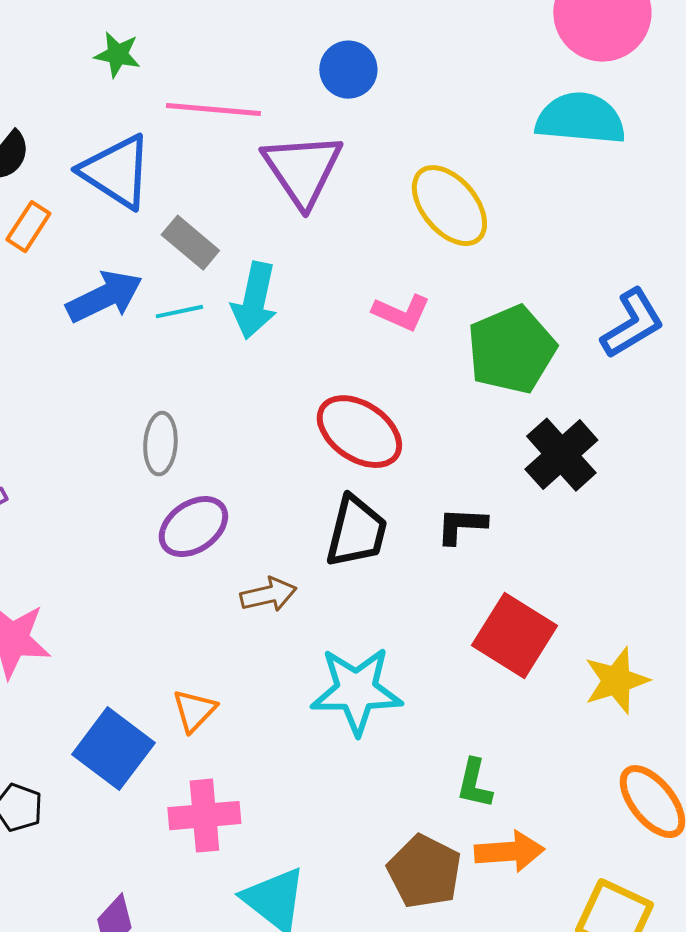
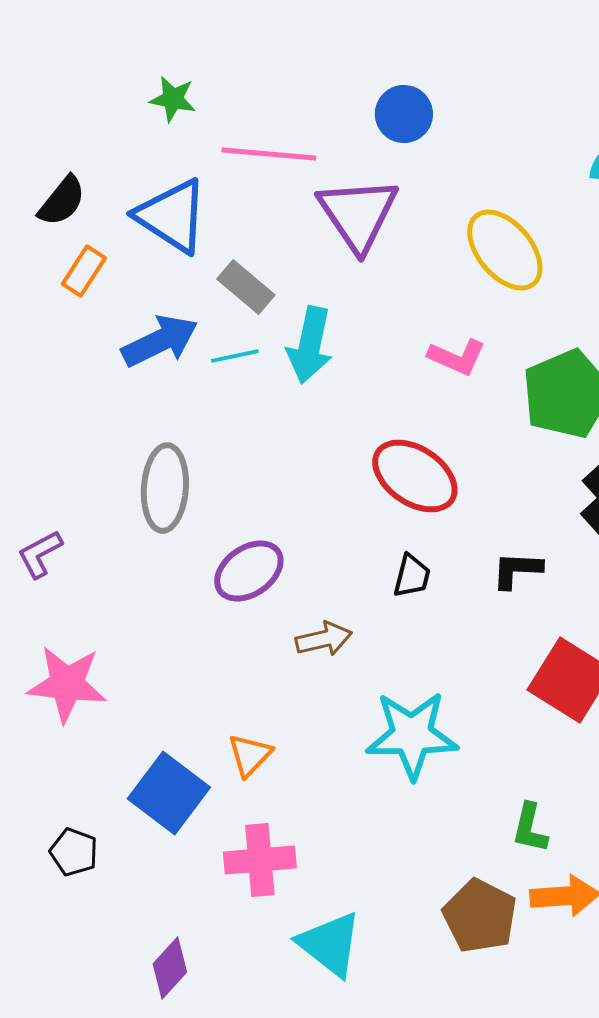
gray ellipse: (160, 444) -> (165, 488), moved, size x1.4
black trapezoid: (356, 532) -> (412, 576), size x0.6

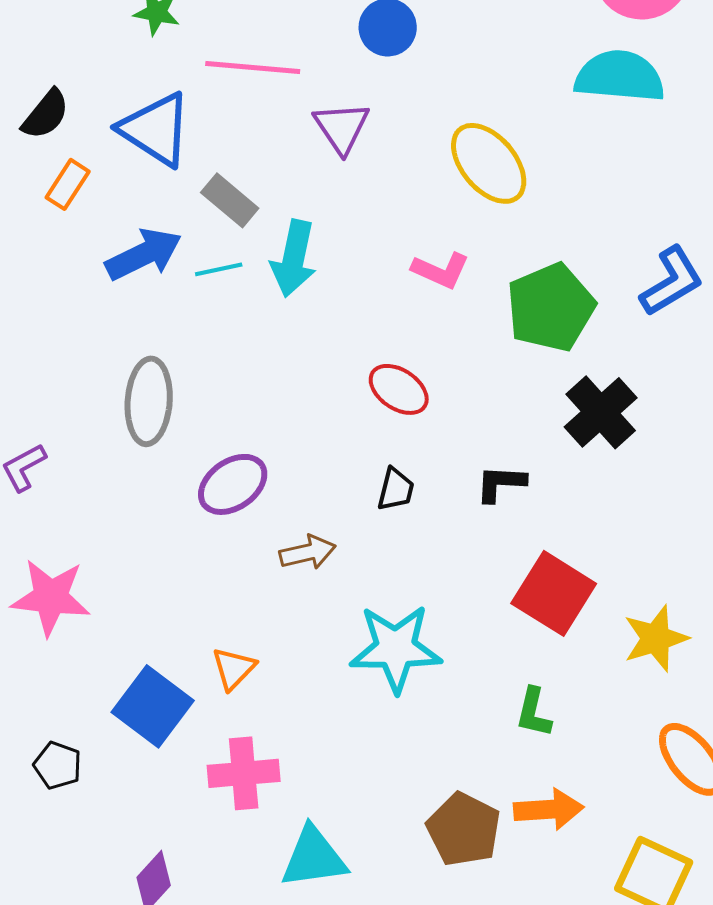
purple triangle: (358, 214) -> (342, 127), size x0.7
red ellipse: (415, 476) -> (399, 389), size x0.7
green L-shape: (530, 828) -> (534, 712), moved
cyan triangle: (330, 944) -> (314, 857), turned -46

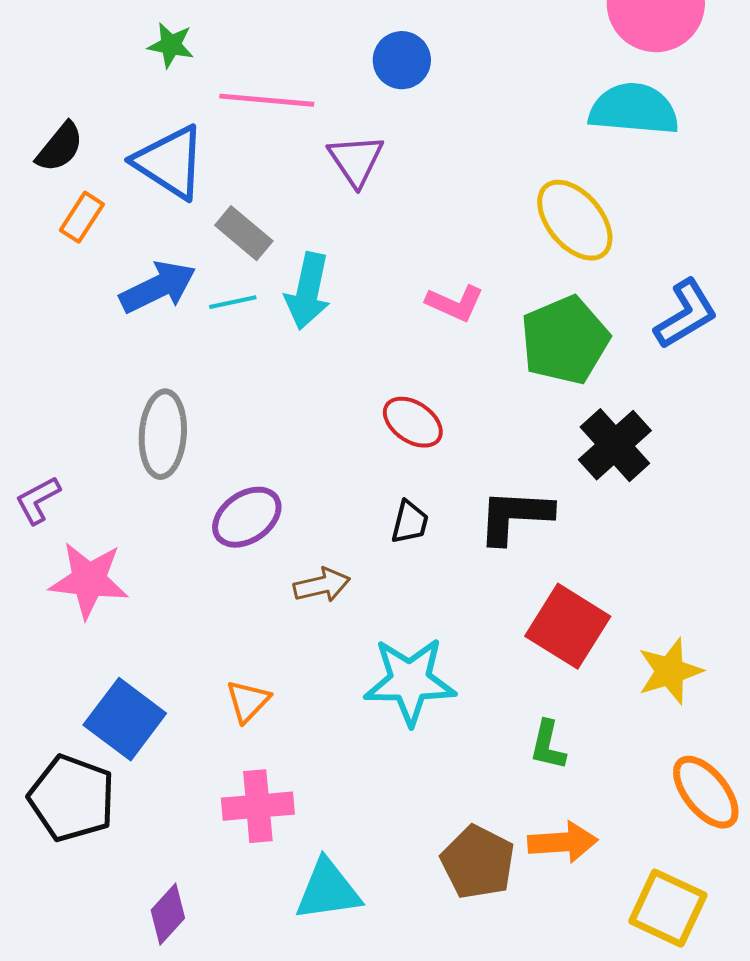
yellow ellipse: (489, 163) -> (575, 220), moved
black L-shape: (501, 483) -> (515, 516), size x1.5
pink star: (51, 597) -> (89, 580), moved
blue square: (153, 706) -> (125, 719), moved
black pentagon: (58, 765) -> (72, 798), size x1.8

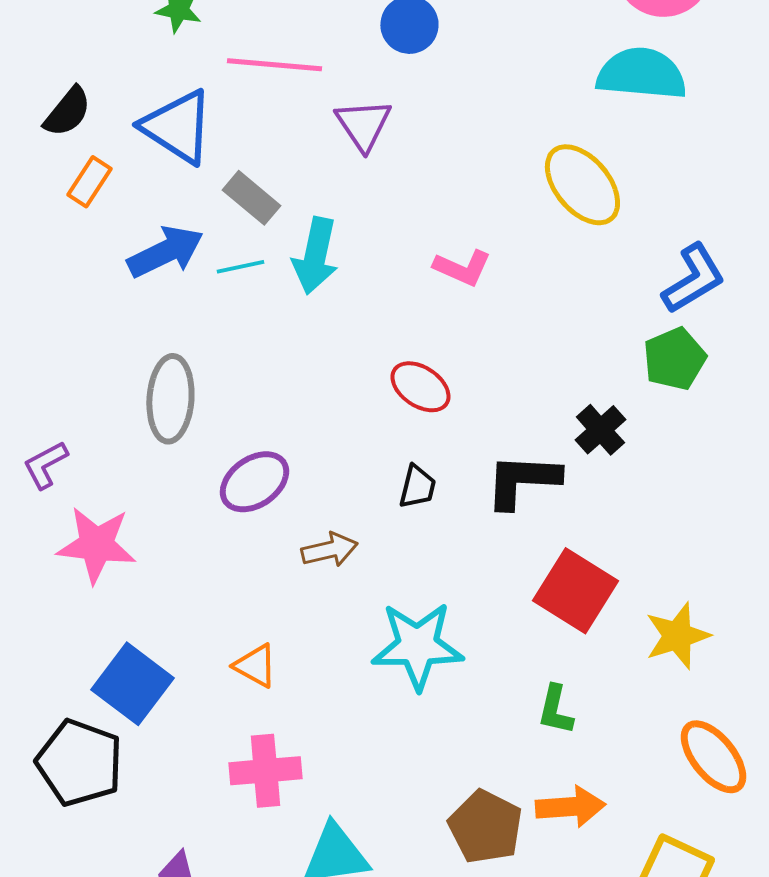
green pentagon: (565, 340) -> (674, 359), moved, size x0.7
black cross: (615, 445) -> (600, 430), moved, size x0.7
orange triangle: (248, 701) -> (255, 666), turned -45

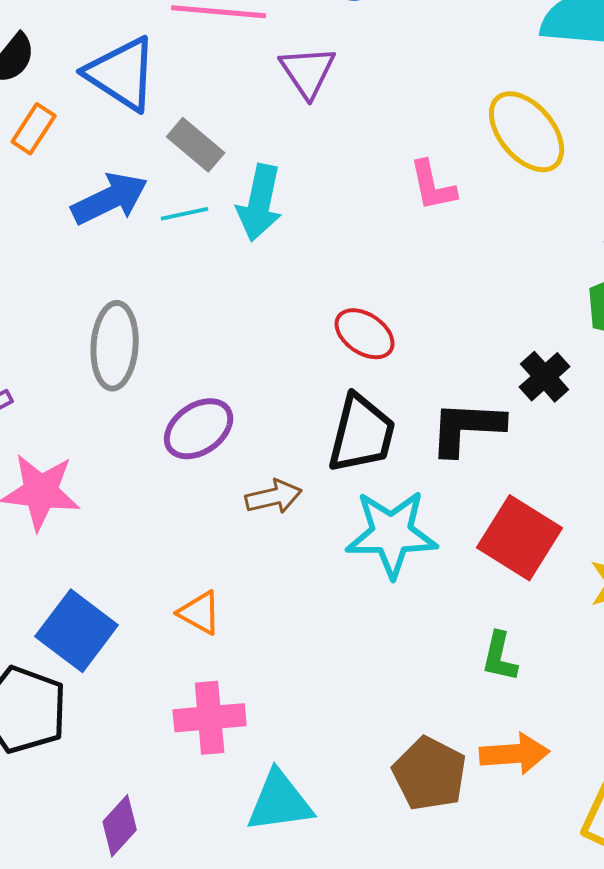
pink L-shape: (462, 268) -> (433, 186), moved, turned 54
black trapezoid: (417, 487) -> (362, 434), size x1.8
cyan star: (417, 646) -> (392, 534), moved

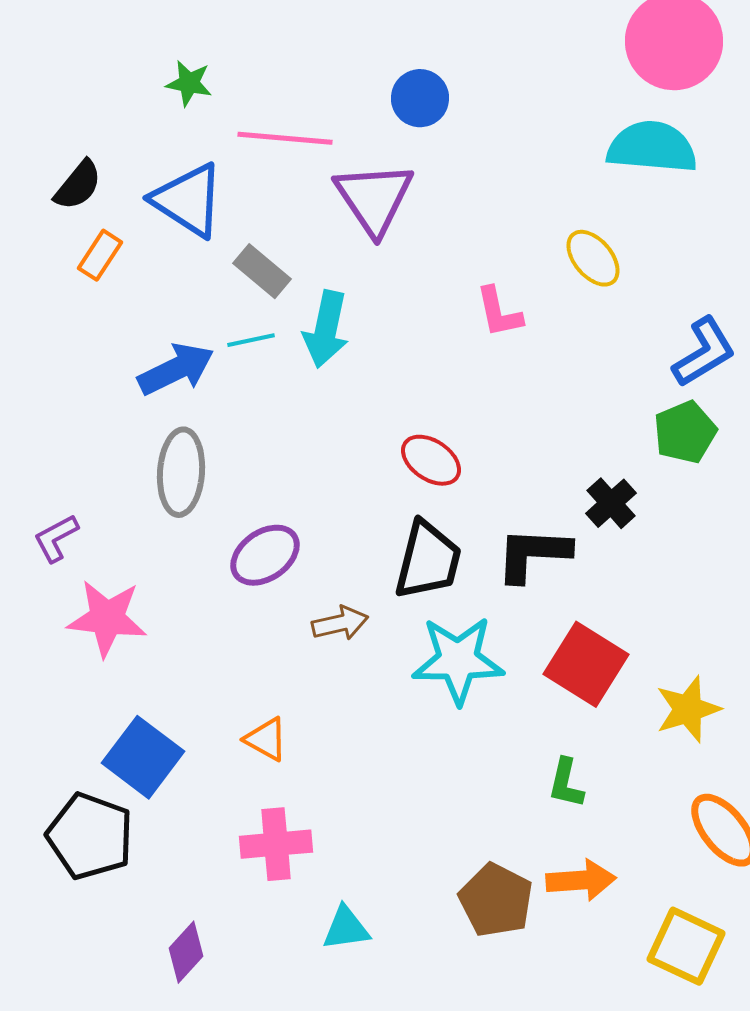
purple triangle: (308, 72) -> (374, 198), size x1.4
yellow ellipse: (527, 132) -> (593, 258), size x0.7
blue arrow: (110, 199) -> (176, 369), moved
cyan triangle: (280, 802) -> (346, 928), size x0.7

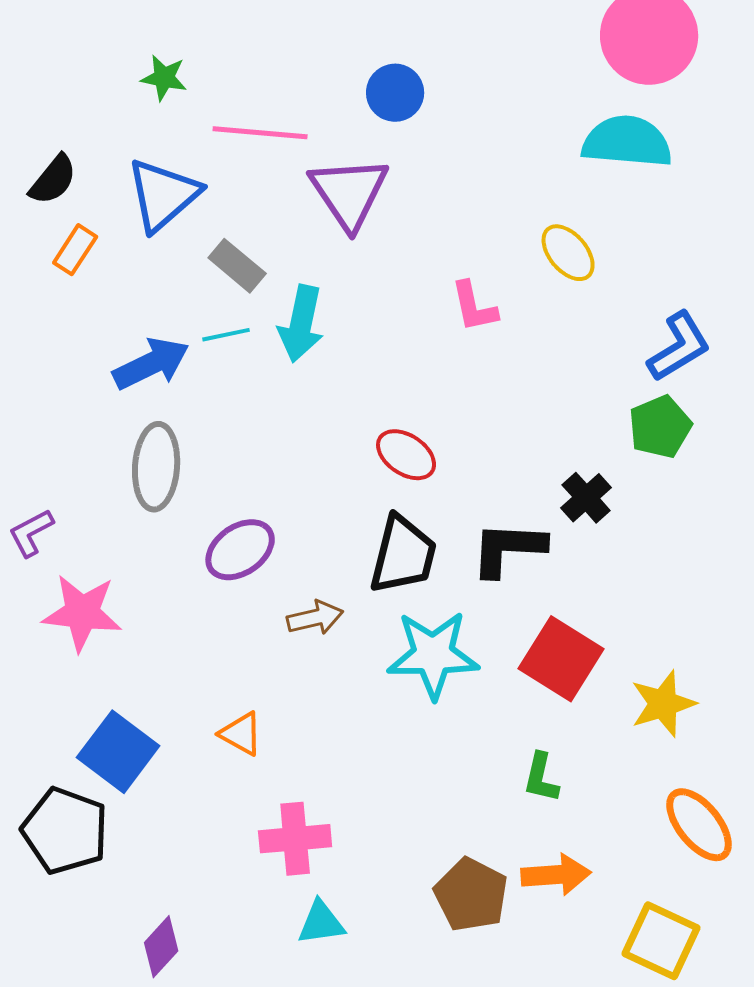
blue triangle: (188, 200) -> (163, 195), turned 46
pink cross: (276, 844) -> (295, 839), moved

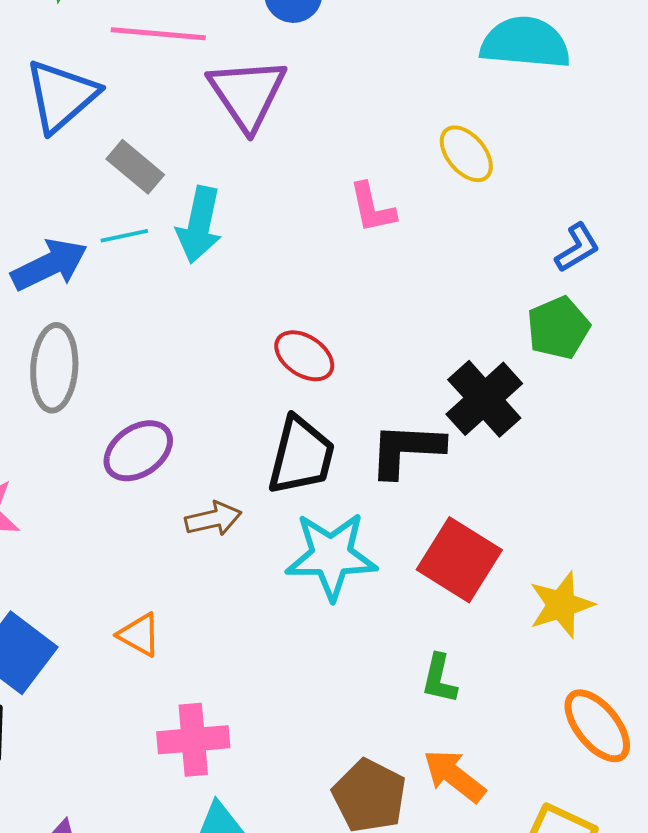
blue L-shape: (679, 347) -> (577, 248), size x0.7
black cross: (586, 498) -> (484, 399), size x1.5
orange arrow: (556, 875) -> (454, 776), turned -138

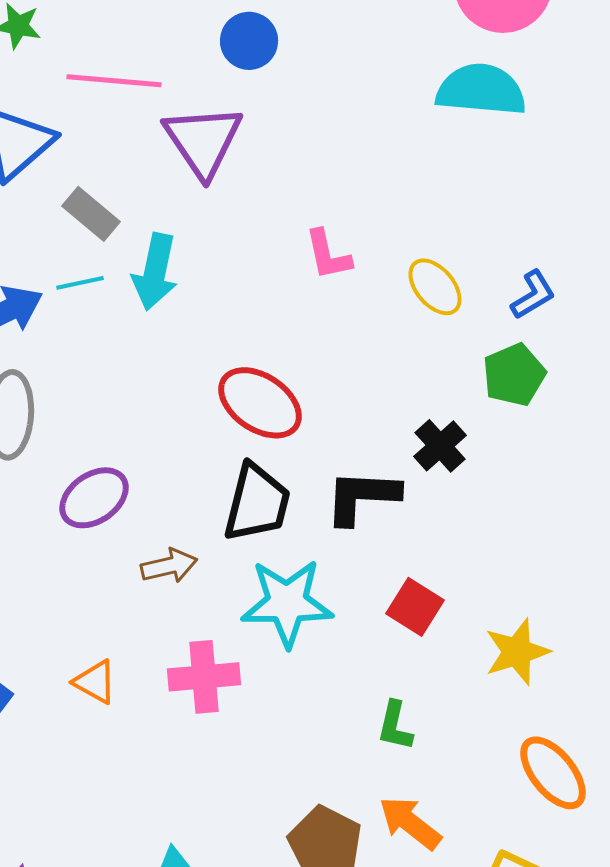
yellow ellipse: (466, 154) -> (435, 287), moved
red ellipse: (304, 356) -> (260, 403), size x1.4
black cross: (484, 399) -> (440, 446), size x0.7
red square: (459, 560) -> (415, 607), size x0.7
pink cross: (193, 740) -> (204, 677), moved

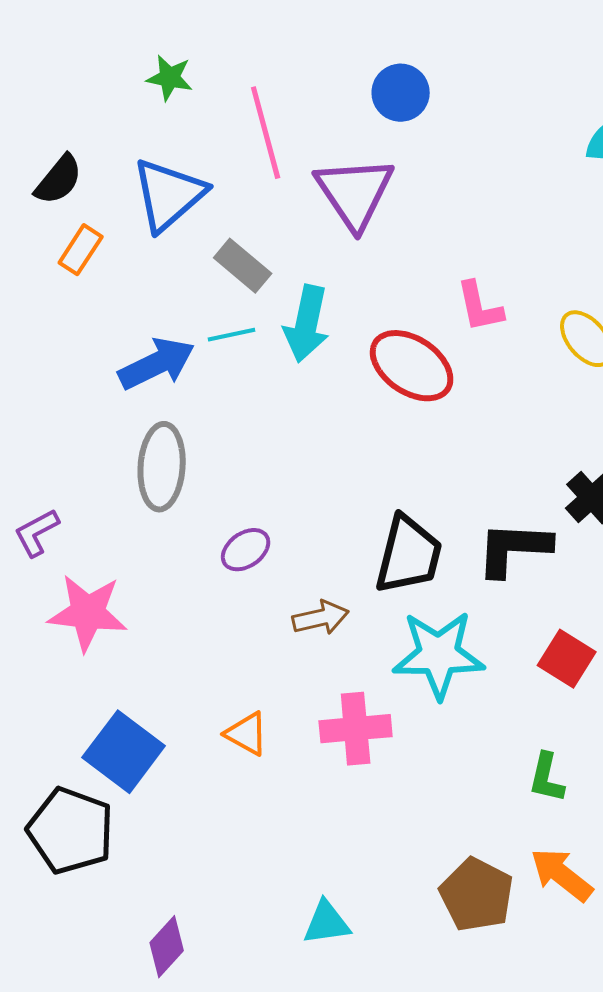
pink line: (114, 81) -> (266, 133), turned 70
red ellipse: (260, 403) -> (412, 366), moved
purple ellipse: (94, 498) -> (246, 550), size x0.7

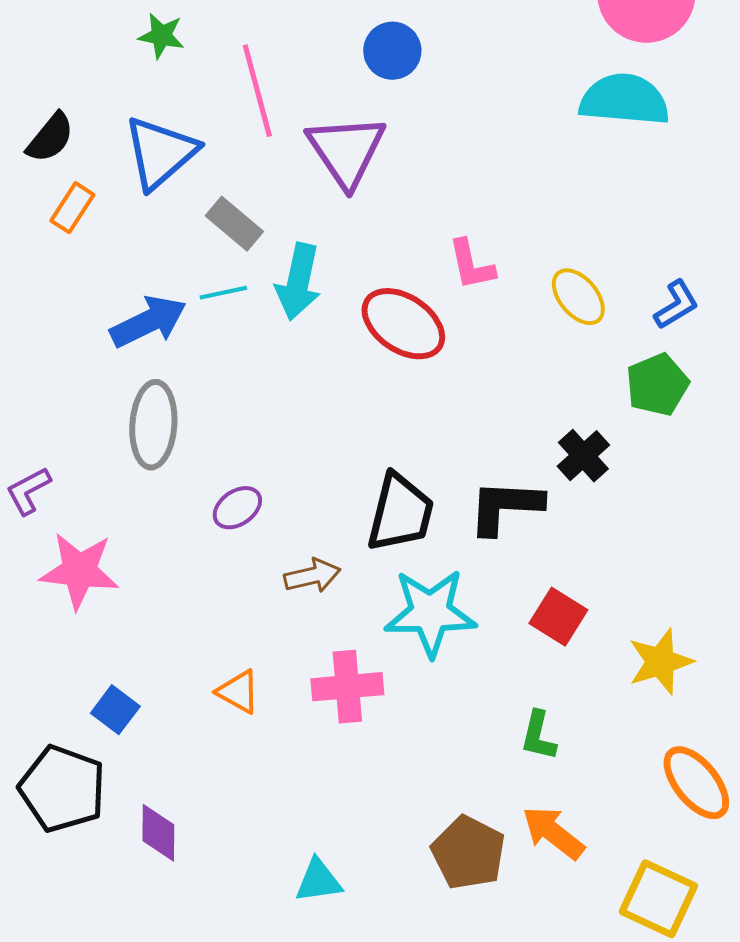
blue square: (124, 752) -> (115, 710), size x0.6
purple diamond: (167, 947) -> (158, 833), moved, turned -42

